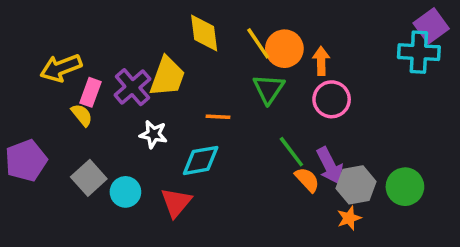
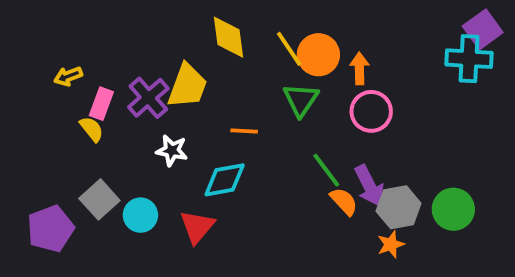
yellow arrow: (61, 68) -> (68, 76), size x0.6
purple pentagon: (26, 160) -> (51, 229), moved

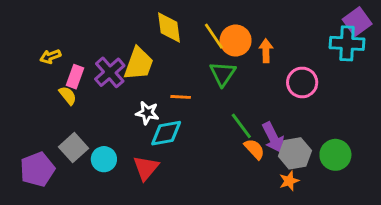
pink circle: (371, 111) -> (302, 82), moved
white star: (172, 151) -> (147, 113), moved

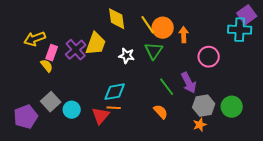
yellow arrow: (50, 56) -> (35, 39), size x1.5
orange line: (181, 97) -> (114, 108), moved
white star: (147, 113) -> (127, 56), moved
purple arrow: (273, 137) -> (189, 83), moved
orange semicircle: (254, 149) -> (161, 112), moved

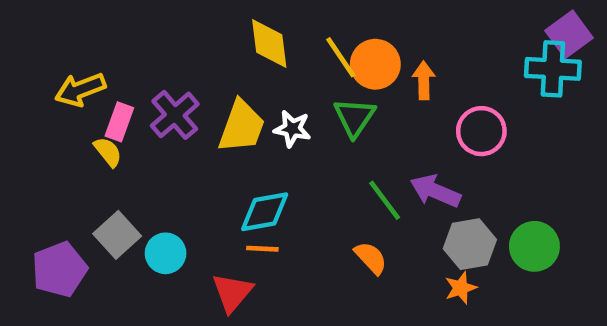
yellow trapezoid: (96, 44) -> (242, 126), moved
purple arrow: (189, 83) -> (435, 191), turned 140
red triangle: (101, 116) -> (232, 292), moved

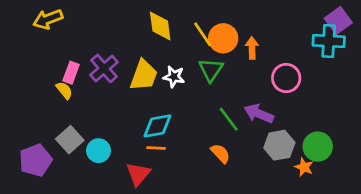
yellow arrow: (80, 90) -> (48, 19), moved
orange star: (461, 288) -> (304, 167), moved, turned -30

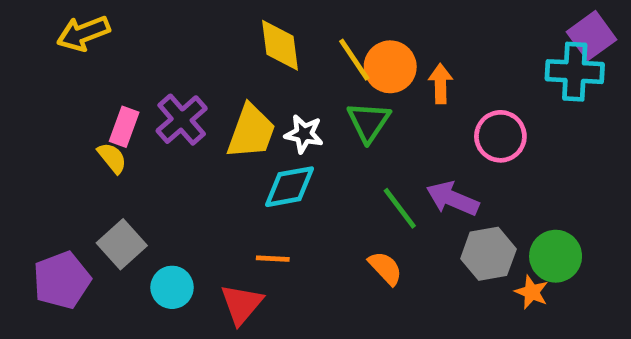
cyan diamond: (157, 126) -> (289, 187), moved
cyan circle: (99, 151) -> (172, 287), moved

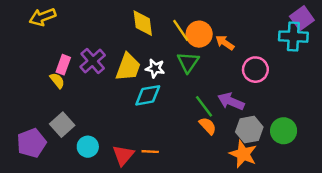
orange arrow: (441, 84) -> (225, 43), turned -54
orange line: (273, 259) -> (150, 152), moved
orange semicircle: (385, 268) -> (208, 126), moved
orange star: (532, 292) -> (243, 154), moved, size x1.6

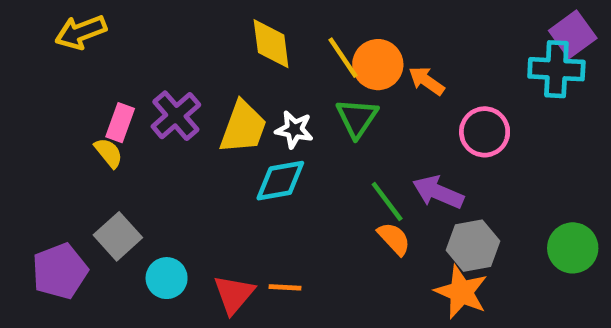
green circle: (284, 131) -> (573, 248), moved

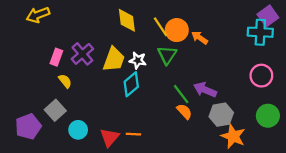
pink circle: (485, 132) -> (261, 76), moved
yellow semicircle: (109, 153) -> (65, 81), moved
cyan diamond: (280, 181) -> (131, 84), turned -30
orange star: (461, 292) -> (233, 136), moved

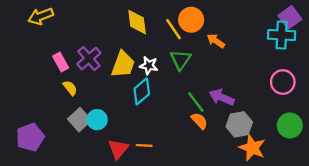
orange circle: (177, 30) -> (191, 20), moved
pink rectangle: (56, 57) -> (61, 62), turned -49
gray square: (55, 110) -> (79, 120), moved
cyan circle: (78, 130) -> (97, 120), moved

